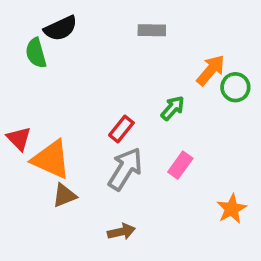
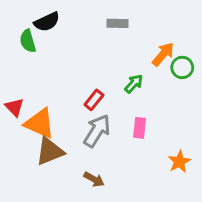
pink rectangle: (180, 165) -> (140, 128), turned -30
brown triangle: (64, 196) -> (50, 151), size x1.5
brown arrow: (121, 232) -> (94, 179), turned 42

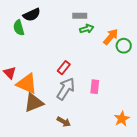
green arrow: (134, 84) -> (87, 29), moved, turned 32
orange star: (179, 162) -> (122, 119), moved

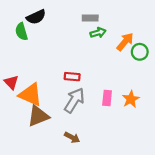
red rectangle: (64, 68) -> (72, 77), turned 56
orange star: (122, 119) -> (131, 99), moved

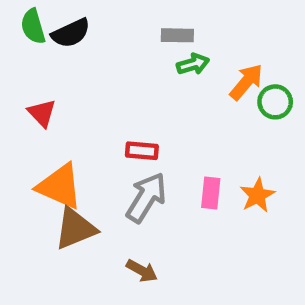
green semicircle: (21, 32) -> (33, 26), moved
red triangle: (11, 82) -> (42, 113), moved

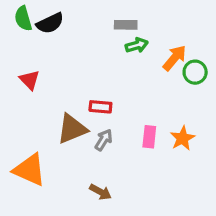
orange triangle: (60, 186) -> (30, 170), moved
gray arrow: (146, 197) -> (104, 140), size x0.6
brown triangle: (75, 228) -> (72, 129), moved

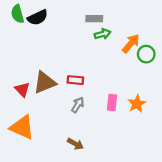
red triangle: (30, 80) -> (22, 90), moved
brown triangle: (72, 129) -> (45, 82), moved

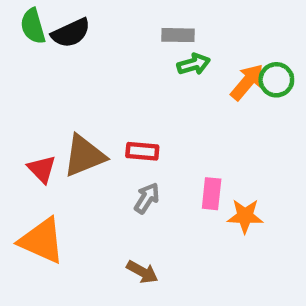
green circle: (146, 54) -> (276, 80), moved
orange star: (137, 104) -> (245, 216), moved, turned 30

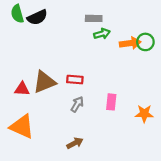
orange arrow: (247, 82) -> (130, 43), turned 42
red triangle: (42, 169) -> (22, 89), turned -42
orange star: (245, 216) -> (144, 114), moved
brown arrow: (142, 272) -> (75, 143), turned -56

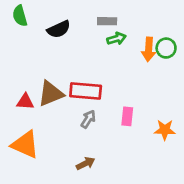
black semicircle: (37, 17) -> (59, 29), moved
orange arrow: (130, 43) -> (149, 49), turned 102
red rectangle: (75, 80) -> (86, 91), size x1.6

